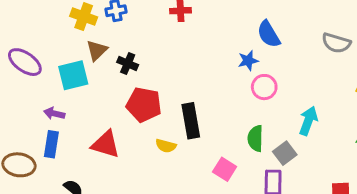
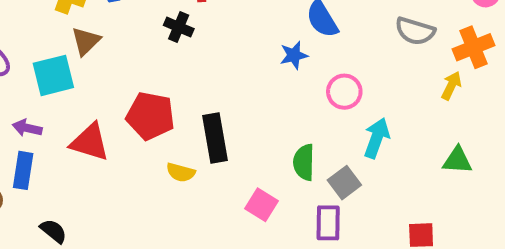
black cross: (128, 64) -> (179, 27), moved
pink circle: (264, 87) -> (344, 92), moved
red triangle: (106, 144) -> (90, 142), moved

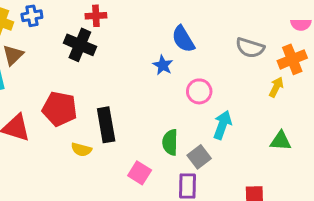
black cross: (179, 27) -> (80, 45), size x1.5
blue star: (294, 55) -> (163, 65), turned -30

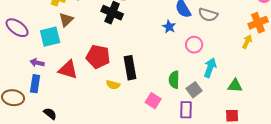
gray semicircle: (250, 48) -> (208, 15), moved
green triangle: (281, 141) -> (235, 86), moved

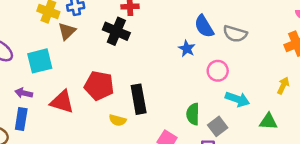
brown triangle: (66, 20) -> (67, 31), moved
yellow arrow: (247, 42) -> (283, 86), moved
cyan arrow: (210, 68) -> (237, 99), turned 90

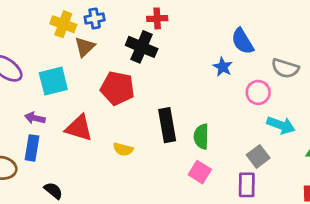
gray semicircle: (235, 34) -> (285, 68), moved
red pentagon: (99, 86) -> (117, 88), moved
green semicircle: (193, 114) -> (201, 137), moved
yellow semicircle: (118, 120) -> (123, 149), moved

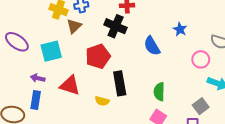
blue semicircle: (243, 41) -> (152, 46), moved
blue star: (223, 67) -> (180, 29), moved
red pentagon: (117, 88) -> (98, 56), turned -30
black rectangle: (167, 125) -> (120, 83), moved

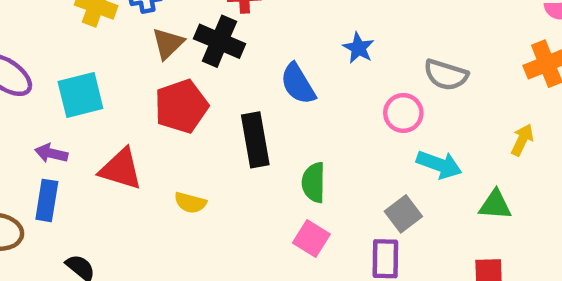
brown triangle: (74, 26) -> (168, 43), moved
black rectangle: (120, 83) -> (255, 140), moved

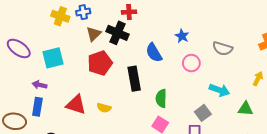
pink circle: (403, 113) -> (191, 63), moved
red triangle: (121, 169) -> (76, 105), moved

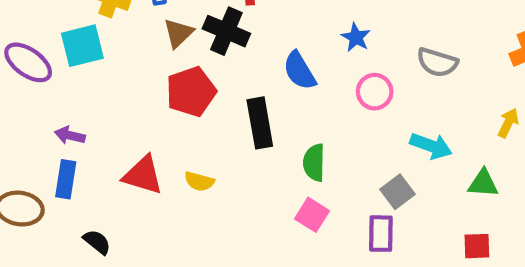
cyan square: (53, 58) -> (82, 46), moved

